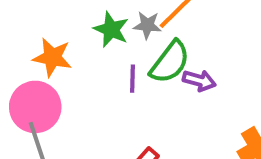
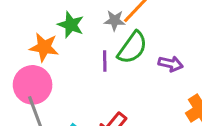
green star: (111, 29) -> (71, 25), moved
purple arrow: (199, 80) -> (171, 64), moved

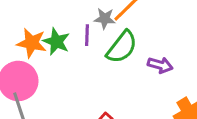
green star: (71, 25) -> (56, 42), moved
purple line: (105, 61) -> (87, 35), moved

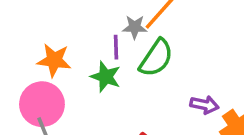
green star: (56, 42) -> (106, 77), moved
purple arrow: (160, 65) -> (204, 105), moved

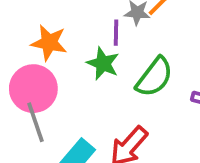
green semicircle: (156, 58) -> (154, 77), moved

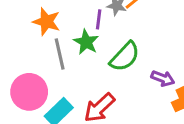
pink circle: (33, 89) -> (29, 92), moved
gray line: (36, 122) -> (60, 54), moved

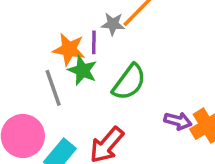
orange star: (46, 22) -> (69, 49), moved
purple arrow: (163, 78) -> (178, 121), moved

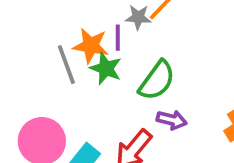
gray line: (53, 88) -> (66, 65), moved
purple arrow: (178, 121) -> (172, 120), moved

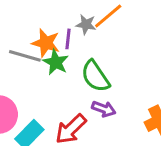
gray line: (66, 65) -> (25, 56), turned -60
green semicircle: (157, 80) -> (95, 76), turned 104

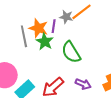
gray line: (25, 56) -> (24, 36), turned 60
purple arrow: (104, 109) -> (83, 84), moved

